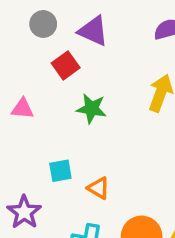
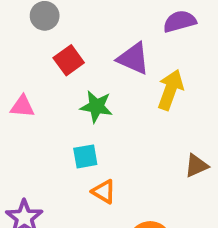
purple triangle: (93, 31) -> (133, 58), moved
cyan square: (60, 171) -> (85, 156), moved

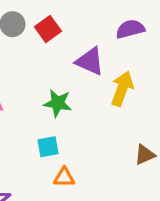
red square: (69, 60) -> (48, 29), moved
orange triangle: (104, 192) -> (64, 177), turned -30

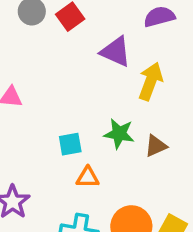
green star: (58, 103) -> (119, 134), moved
brown triangle: (145, 155) -> (156, 146), moved

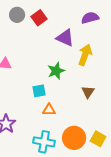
green star: (119, 134) -> (56, 71), moved, turned -30
brown triangle: (156, 146) -> (88, 92), turned -32

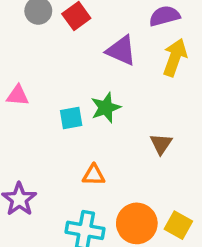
yellow arrow: (85, 55) -> (175, 57), moved
cyan square: (39, 91) -> (71, 118), moved

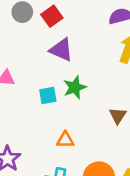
purple triangle: (121, 51) -> (61, 50), moved

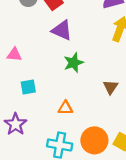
cyan square: (48, 96) -> (28, 87), moved

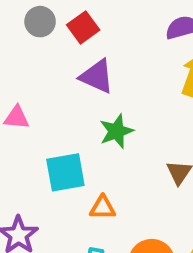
cyan square: (28, 87) -> (65, 172), moved, size x1.5

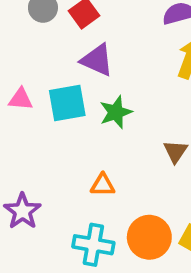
cyan square: (65, 172) -> (67, 103), moved

